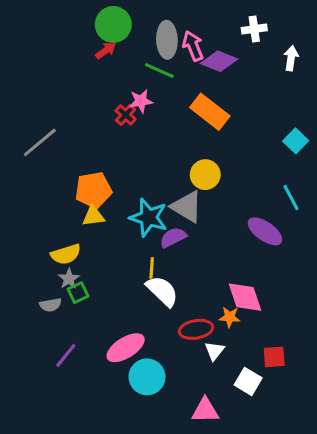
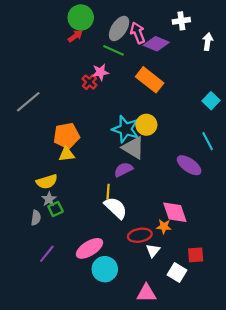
gray ellipse: (167, 40) -> (119, 28), turned 35
cyan star: (149, 218) -> (126, 129), moved
gray semicircle: (50, 305) -> (36, 218), turned -72

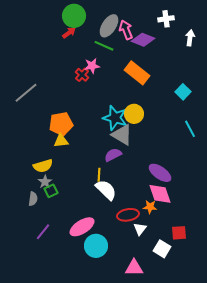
cyan square: (211, 101) -> (183, 92), moved
purple ellipse: (189, 165) -> (160, 173), moved

